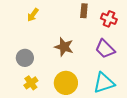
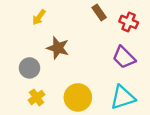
brown rectangle: (84, 11) -> (99, 13), turned -40
brown star: (64, 47) -> (58, 48), moved

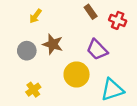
purple trapezoid: (124, 57) -> (97, 50), moved
gray circle: (29, 68) -> (27, 51), moved
yellow circle: (78, 97) -> (77, 74), moved

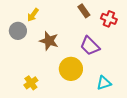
gray circle: (27, 51) -> (18, 31), moved
cyan triangle: (112, 90) -> (104, 83), size x0.7

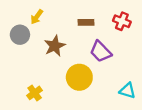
brown rectangle: (84, 11) -> (86, 22), moved, turned -56
brown star: (49, 41) -> (55, 46), turned 30
cyan triangle: (104, 83) -> (127, 91), moved, turned 35

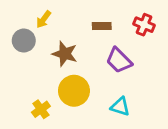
brown star: (55, 46) -> (65, 54), turned -30
yellow circle: (79, 77) -> (74, 91), moved
cyan triangle: (127, 91) -> (120, 107), moved

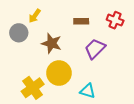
purple trapezoid: (119, 60) -> (95, 49), turned 90
cyan triangle: (120, 107) -> (88, 91), moved
yellow cross: (41, 109) -> (33, 88), size x1.5

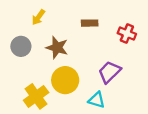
red cross: (115, 20) -> (127, 34), moved
gray circle: (19, 33) -> (21, 46), moved
purple trapezoid: (95, 49) -> (109, 72), moved

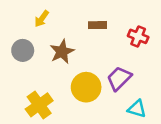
brown star: (57, 48) -> (62, 52), turned 30
yellow circle: (65, 80) -> (86, 87), moved
cyan triangle: (97, 100) -> (137, 109), moved

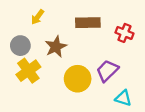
brown rectangle: (98, 25) -> (88, 23), size x1.5
yellow cross: (39, 105) -> (28, 71), moved

